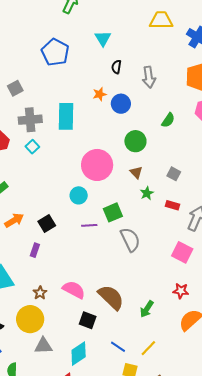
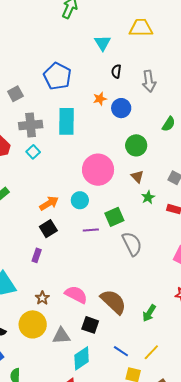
yellow trapezoid: (161, 20) -> (141, 28), moved
blue pentagon: (55, 52) -> (57, 76), moved
orange arrow: (14, 220) -> (49, 203), moved
gray triangle: (43, 346) -> (61, 336), moved

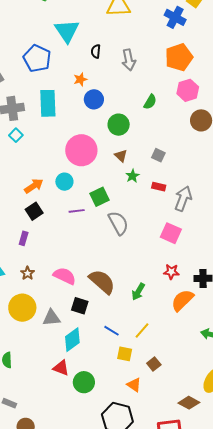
cyan triangle: (103, 43) -> (67, 31), moved, size x1.5
blue circle: (121, 108) -> (94, 99), moved
brown star: (42, 298) -> (28, 273), moved

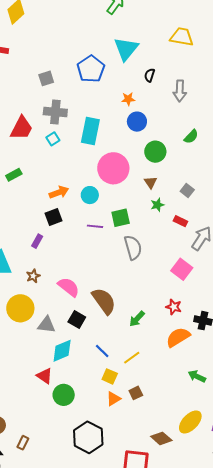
cyan rectangle: (48, 103) -> (90, 131), moved
orange triangle: (134, 385) -> (113, 399), moved, turned 42

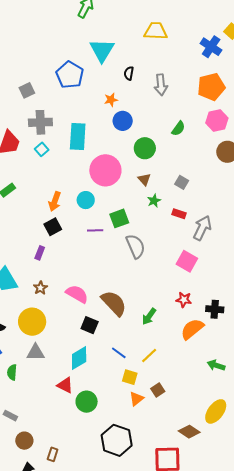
orange arrow: (59, 192) -> (55, 201), turned 138
gray triangle: (46, 325) -> (36, 352), moved

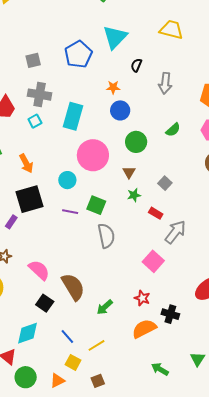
orange arrow: (55, 201) -> (26, 163), moved, turned -60
green square: (119, 218) -> (96, 205), turned 30
black square: (53, 227) -> (29, 199), size x1.6
orange triangle: (136, 399) -> (57, 381), moved

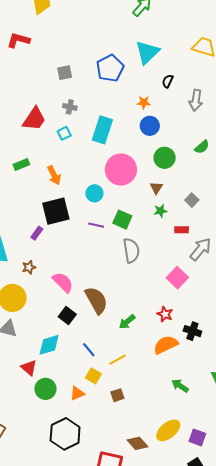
gray cross: (40, 95) -> (70, 107), size x0.6
red rectangle: (156, 213) -> (182, 230), turned -32

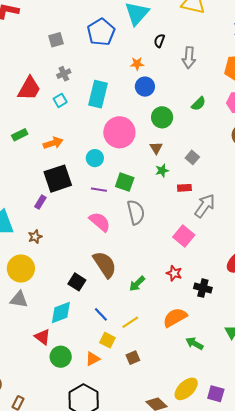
gray cross: (70, 107) -> (64, 74), turned -32
orange arrow: (54, 175) -> (53, 143), turned -78
pink semicircle: (63, 282) -> (100, 222), moved
orange semicircle: (166, 345) -> (175, 317), moved

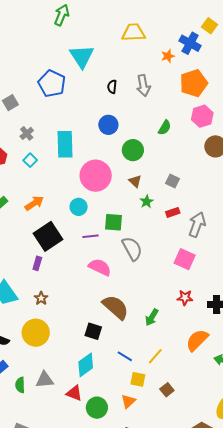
black semicircle: (159, 41) -> (112, 87), moved
orange star: (137, 64) -> (168, 56), moved
gray triangle: (19, 299) -> (45, 380), moved

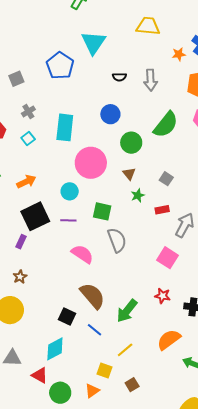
black semicircle: (112, 87) -> (119, 77), turned -104
green semicircle: (165, 128) -> (166, 125), size x1.8
purple line: (91, 236) -> (68, 220), moved
green arrow: (152, 317) -> (127, 311), size x1.4
blue line: (125, 356) -> (94, 330), moved

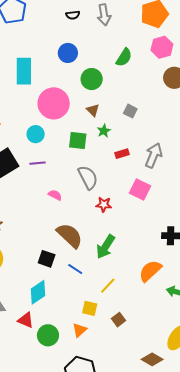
green semicircle: (166, 125) -> (124, 57), size x0.7
red rectangle: (162, 210) -> (122, 154), moved
green square: (102, 211) -> (78, 140), moved
pink semicircle: (82, 254) -> (55, 195), size x0.6
red star: (163, 296) -> (104, 205), moved

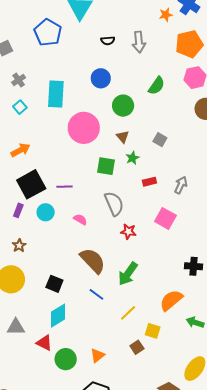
cyan circle: (36, 134) -> (46, 212), moved
gray arrow: (154, 155) -> (181, 185), size x0.7
black square: (47, 259) -> (54, 284), moved
yellow square: (90, 308) -> (153, 331), moved

